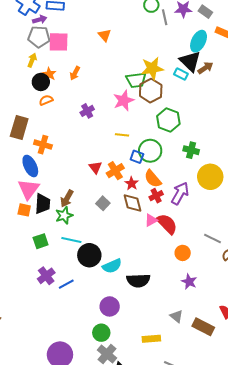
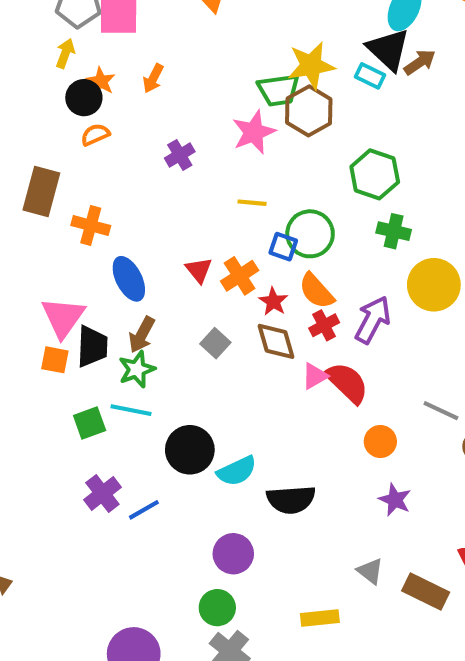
green hexagon: (168, 120) -> (375, 174), moved
blue ellipse: (30, 166) -> (129, 279), moved
cyan line: (71, 240) -> (131, 410), moved

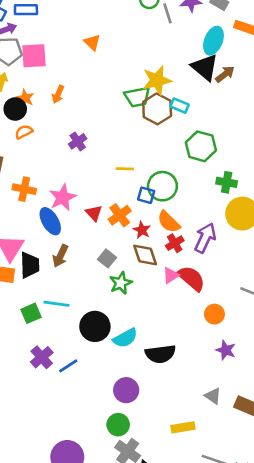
cyan rectangle: (370, 76) -> (180, 106), moved
pink star: (254, 132) -> (63, 197), moved
green cross: (394, 231) -> (227, 182), moved
green star: (137, 369) -> (121, 283), moved

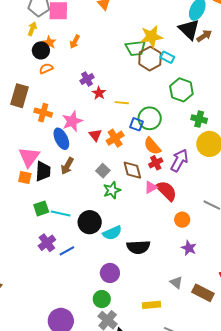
red star: (142, 230) -> (99, 93), moved
cyan line: (56, 304) -> (61, 214), moved

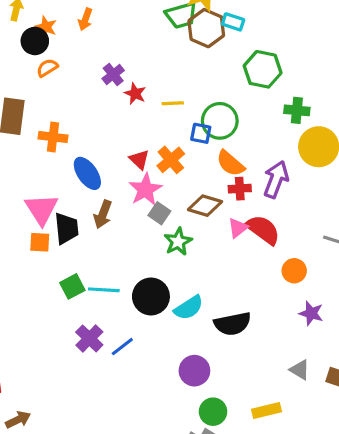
pink star: (72, 121) -> (145, 190), moved
red cross: (156, 163) -> (240, 189), turned 32
brown diamond: (132, 170) -> (205, 206), turned -50
green circle: (102, 299) -> (213, 412), moved

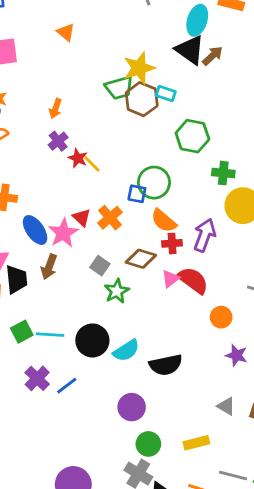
orange arrow: (85, 19) -> (55, 109), moved
yellow line: (173, 103) -> (92, 164), moved, turned 48
pink star: (145, 190) -> (63, 233), moved

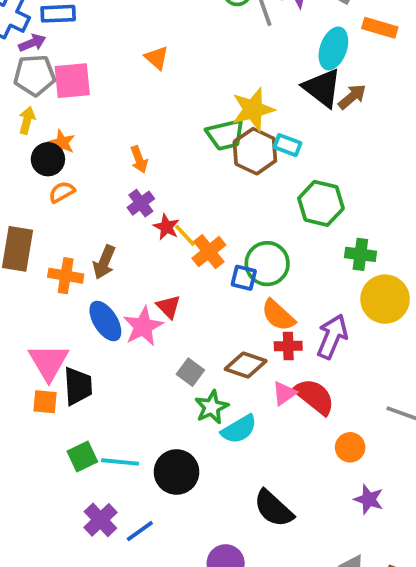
orange arrow: (55, 109) -> (139, 159), turned -42
orange cross: (110, 218) -> (209, 252), moved
brown arrow: (49, 267) -> (104, 262), moved
cyan semicircle: (126, 351) -> (239, 429), moved
black semicircle: (166, 365) -> (274, 508), turned 52

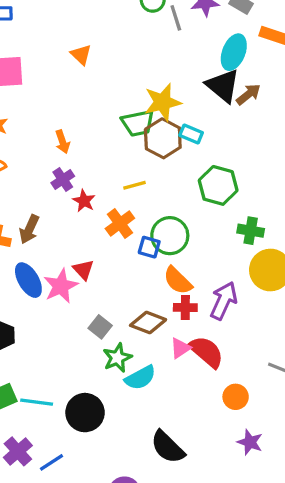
yellow line: (185, 235) -> (134, 185), moved, turned -65

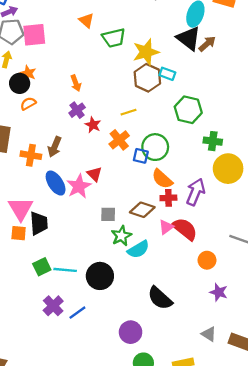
green trapezoid: (138, 123) -> (114, 38), moved
gray square: (100, 327) -> (108, 214), turned -35

